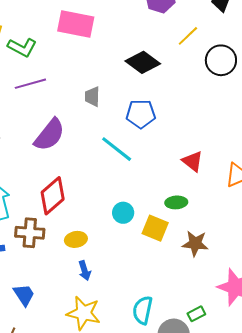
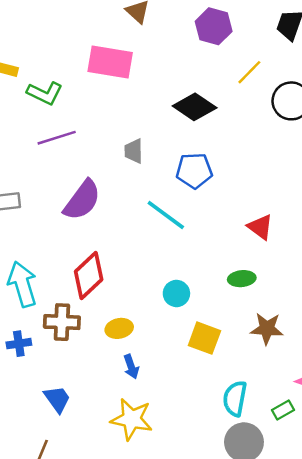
yellow square: (155, 228) -> (204, 338), moved
cyan semicircle: (143, 310) -> (235, 399), moved
green rectangle: (196, 314) -> (283, 410), moved

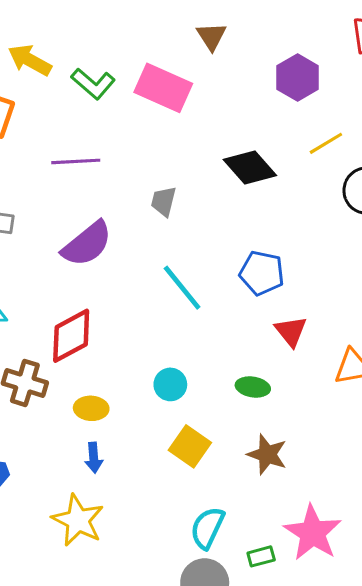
green L-shape: (45, 93) -> (93, 84), moved
blue pentagon: (194, 171) -> (262, 273), moved

